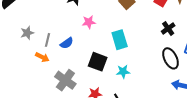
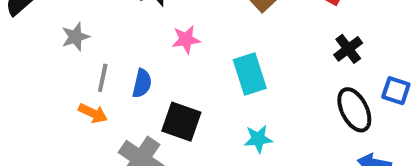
gray star: (27, 33) -> (75, 37), moved
blue semicircle: (67, 43) -> (142, 83), turned -40
black square: (98, 62) -> (181, 122), moved

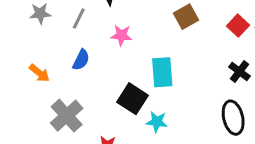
black cross: (348, 49) -> (240, 71), turned -30
gray line: (103, 78) -> (79, 19), moved
black square: (181, 122) -> (133, 99), moved

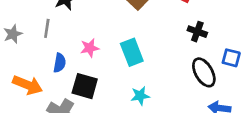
pink star: (121, 35) -> (90, 48), moved
orange arrow: (39, 73) -> (28, 85), size x1.5
black square: (133, 99) -> (85, 86), moved

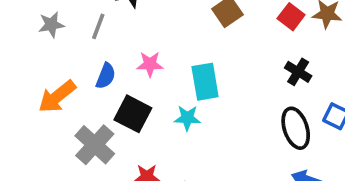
orange arrow: (28, 85) -> (57, 97), turned 108
cyan star: (140, 96) -> (187, 118), moved

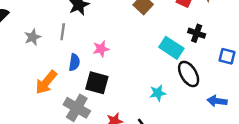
cyan rectangle: (205, 82) -> (171, 48), moved, turned -35
cyan star: (187, 118) -> (158, 93), moved
black ellipse: (296, 128) -> (189, 74), moved

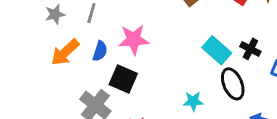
black cross: (197, 33) -> (250, 49), moved
pink star: (101, 49) -> (134, 40), size x1.5
orange arrow: (46, 82) -> (65, 52), moved

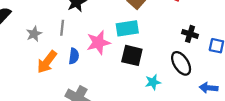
cyan rectangle: (217, 50) -> (127, 28), moved, turned -40
black square: (123, 79) -> (132, 55), moved

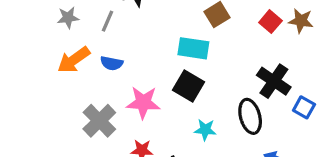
black cross: (190, 34) -> (274, 81), size x1.5
pink star: (98, 43) -> (143, 102), moved
blue semicircle: (74, 56) -> (112, 63), turned 77

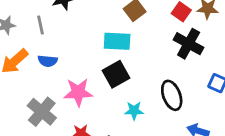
gray line: (107, 21) -> (41, 25), turned -30
black cross: (274, 81) -> (189, 44), moved
black square: (189, 86) -> (116, 74), turned 36

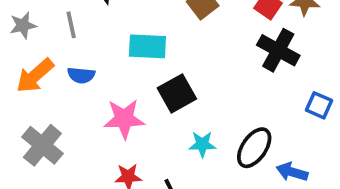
cyan rectangle: (117, 41) -> (147, 46), moved
black ellipse: (172, 95) -> (254, 148), moved, turned 56
gray cross: (42, 112) -> (42, 145), moved

